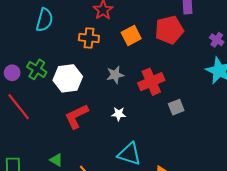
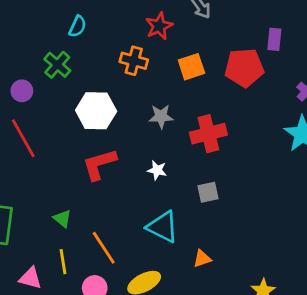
cyan semicircle: (45, 20) -> (77, 26), size x0.7
green cross: (37, 69) -> (57, 65), moved
gray square: (176, 107) -> (208, 192), moved

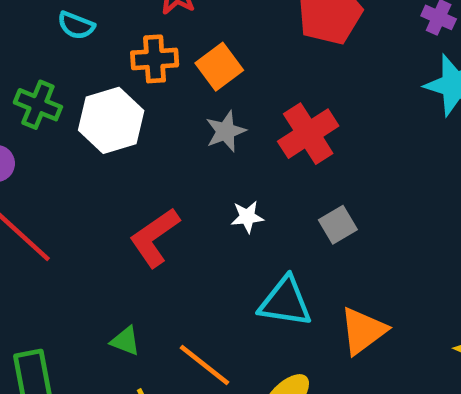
cyan semicircle: (77, 26) -> (76, 25), moved, turned 105
orange square: (191, 67) -> (219, 67), moved
white hexagon: (96, 111) -> (111, 120), moved
orange triangle: (202, 259) -> (363, 331), size x1.6

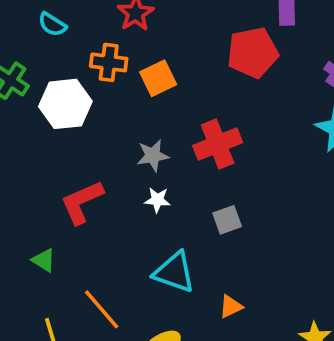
gray star: (226, 131) -> (153, 156), moved
orange triangle: (363, 331) -> (231, 307), size x0.6
green triangle: (125, 341) -> (44, 260), moved

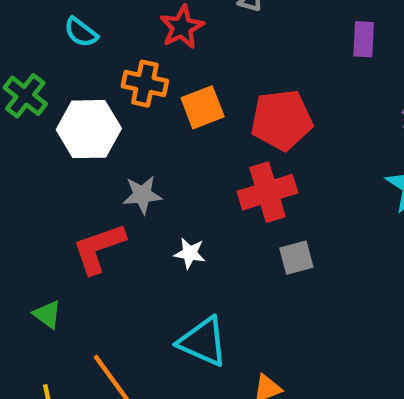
red pentagon: (253, 53) -> (282, 120), moved
gray star: (153, 156) -> (142, 195), moved
gray square: (227, 220) -> (296, 258), moved

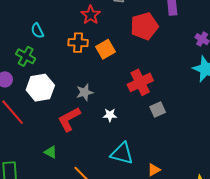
cyan semicircle: (81, 32) -> (37, 31), moved, turned 35
red pentagon: (282, 120) -> (144, 26), moved
white hexagon: (89, 129) -> (40, 88), moved

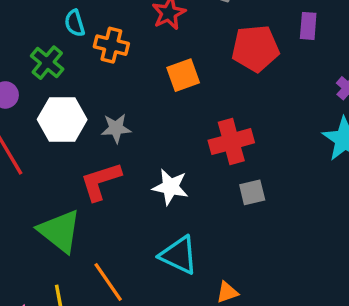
orange cross: (78, 43) -> (111, 45), moved
gray star: (85, 92) -> (116, 128), moved
white star: (110, 115) -> (170, 187), size x1.5
green triangle: (51, 152) -> (60, 231), size x2.0

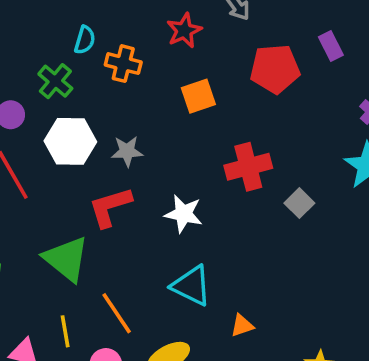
cyan semicircle: (75, 23) -> (85, 40), turned -148
purple rectangle: (308, 26) -> (331, 46), turned -32
gray square: (252, 192) -> (299, 203), moved, turned -32

